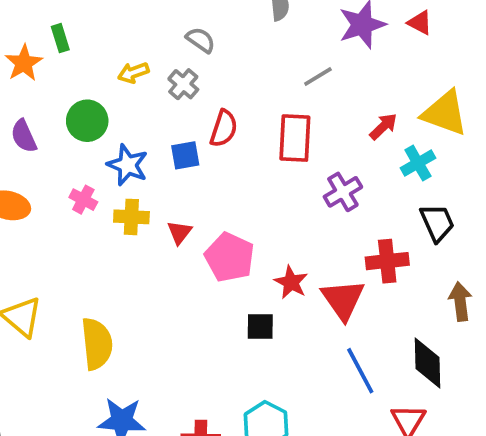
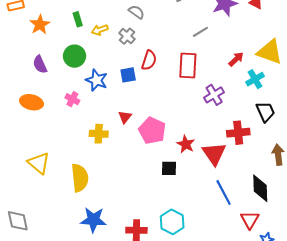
green rectangle: (60, 38) -> (78, 19), moved
yellow cross: (131, 217) -> (99, 134), moved

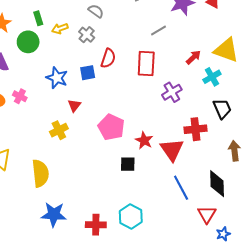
green circle: (75, 56) -> (28, 42), moved
pink cross: (72, 99) -> (20, 96), moved
red triangle: (125, 117) -> (74, 106), moved
yellow cross: (99, 134) -> (59, 130), turned -30

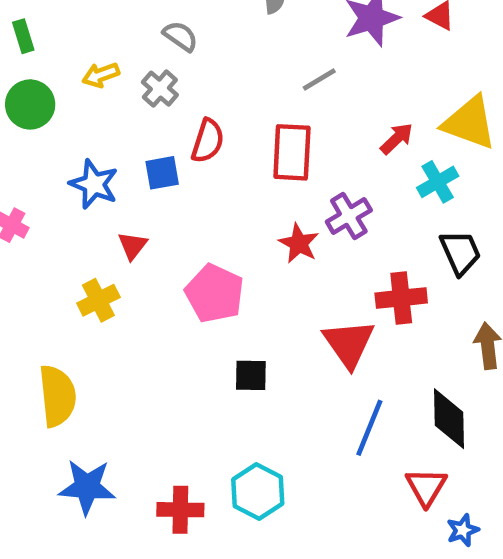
green rectangle: (38, 18) -> (23, 36), moved
red star: (144, 140) -> (299, 243), moved
blue line: (181, 188) -> (369, 428), turned 50

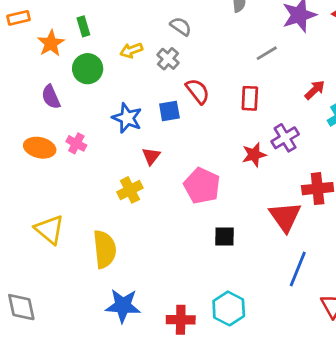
red semicircle: (208, 141) -> (198, 91), turned -56
red rectangle: (292, 152) -> (250, 98), size x0.7
red star: (299, 243) -> (254, 155), turned 30

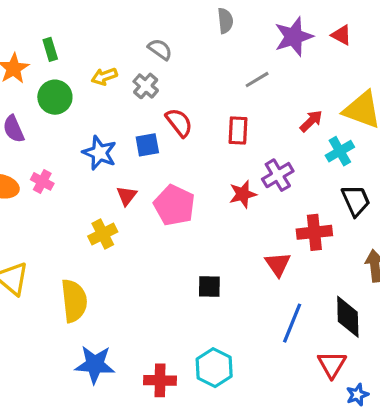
pink pentagon: (202, 186) -> (174, 205), moved
red triangle: (285, 217) -> (278, 264), size x0.7

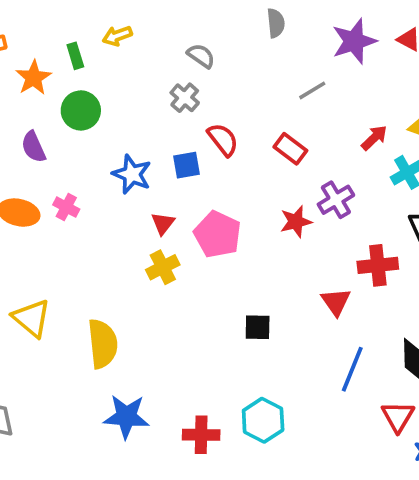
yellow arrow: (104, 76) -> (117, 36), moved
red rectangle: (238, 131) -> (290, 149), turned -56
yellow cross: (103, 234) -> (163, 267), moved

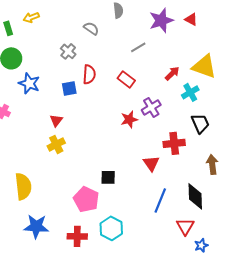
gray semicircle: (201, 56) -> (91, 28), moved
red semicircle: (223, 140) -> (89, 74), turned 42
blue star: (132, 174) -> (29, 83), moved
pink pentagon: (217, 234) -> (86, 199), moved

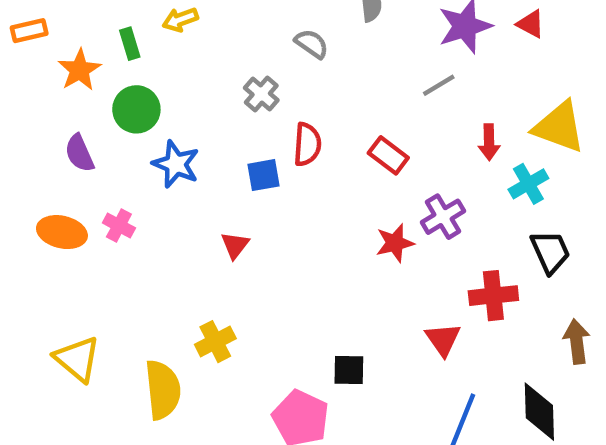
gray line: (138, 47) -> (439, 85), moved
red arrow: (172, 73) -> (489, 142), turned 133
yellow cross: (56, 144) -> (215, 342), moved

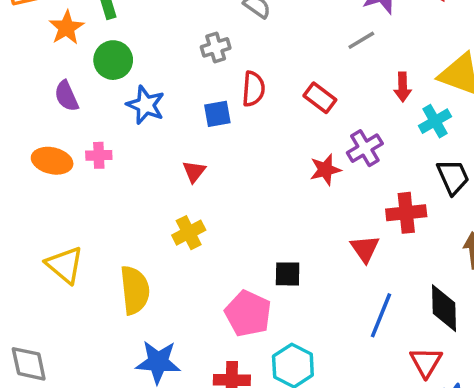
gray cross: (261, 94) -> (216, 47), turned 32
pink cross: (119, 225) -> (99, 155), turned -30
yellow cross: (215, 342) -> (189, 233), moved

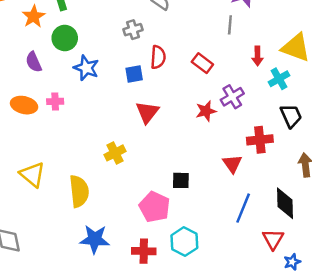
gray line: (361, 40) -> (230, 25), turned -54
red triangle: (194, 171) -> (147, 112), moved, size x1.5

